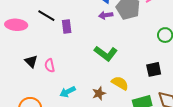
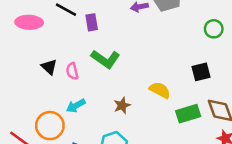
green L-shape: (106, 53) -> (105, 59), moved
cyan arrow: (68, 92) -> (76, 106), moved
brown star: (99, 93) -> (122, 105), moved

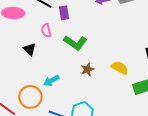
pink semicircle: (72, 71) -> (46, 31), moved
brown star: (122, 105) -> (87, 69), moved

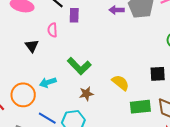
green L-shape: (75, 43) -> (79, 66), moved
brown star: (87, 69) -> (86, 94), moved

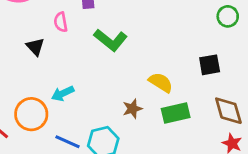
green L-shape: (79, 66) -> (111, 40), moved
brown star: (86, 94) -> (132, 109), moved
green rectangle: (140, 107) -> (176, 113), moved

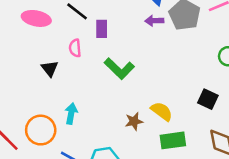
black square: (210, 65) -> (208, 99), turned 30
cyan arrow: (63, 93) -> (71, 114), turned 120
brown star: (132, 109) -> (134, 121), moved

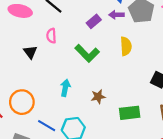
purple rectangle: (102, 29) -> (94, 21), moved, turned 48
yellow semicircle: (162, 111) -> (126, 46), moved, turned 48
cyan arrow: (71, 114) -> (65, 88), moved

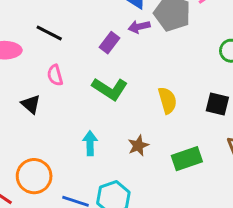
yellow semicircle: (126, 46) -> (167, 100), moved

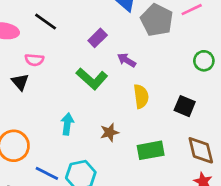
purple arrow: (139, 27) -> (127, 60), moved, turned 36
pink semicircle: (55, 75) -> (34, 60), moved, turned -78

